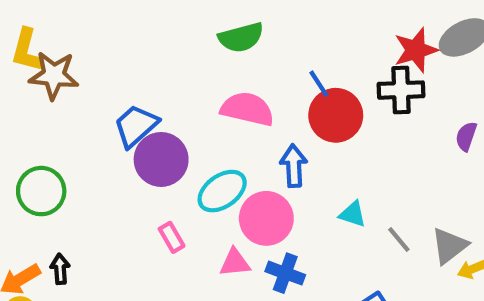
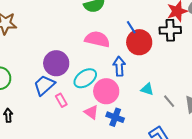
blue trapezoid: (136, 126) -> (44, 85), moved
pink triangle: (235, 263) -> (91, 112), turned 42

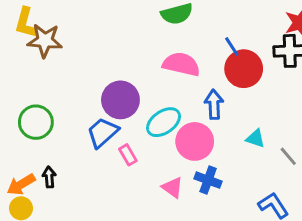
pink triangle: (91, 112) -> (172, 187), moved

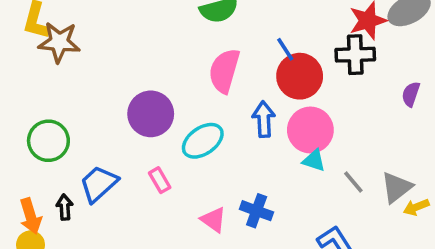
pink semicircle: (181, 64) -> (224, 71), turned -87
blue trapezoid: (103, 133) -> (99, 184), moved
pink circle: (195, 141) -> (310, 130), moved
orange arrow: (21, 185) -> (31, 216), turned -76

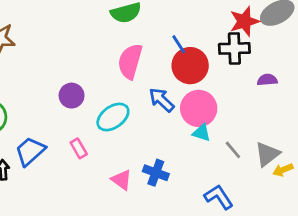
purple semicircle: (411, 94) -> (267, 80), moved, turned 66
purple circle: (151, 114) -> (72, 96), size x0.7
blue arrow: (264, 119) -> (162, 100), turned -44

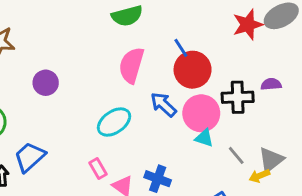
black cross: (234, 48) -> (238, 97), moved
purple circle: (72, 96) -> (46, 83), moved
pink rectangle: (79, 148) -> (98, 169), moved
yellow arrow: (283, 170) -> (259, 176), moved

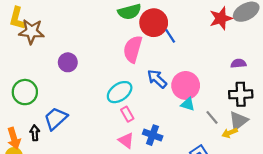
red circle: (193, 70) -> (154, 23), moved
black cross: (238, 97) -> (241, 94), moved
pink rectangle: (98, 169) -> (127, 114), moved

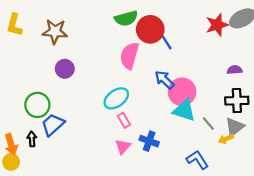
brown star: (31, 32) -> (55, 32), moved
blue arrow: (157, 79) -> (164, 80), moved
green circle: (25, 92) -> (37, 105), moved
cyan triangle: (188, 104) -> (184, 110), size x1.6
pink triangle: (126, 141) -> (123, 147), turned 35

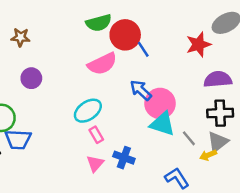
red star: (217, 25) -> (199, 44), moved
brown star: (55, 32) -> (21, 37), size x0.7
pink semicircle: (129, 56) -> (102, 64), turned -132
purple semicircle: (235, 70) -> (218, 79), size x1.6
blue trapezoid: (53, 125) -> (18, 140), turned -135

